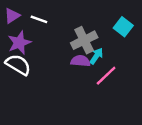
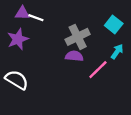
purple triangle: (12, 16) -> (22, 13), moved, turned 35
cyan arrow: (96, 56) -> (117, 52), moved
white semicircle: (18, 65) -> (17, 80), moved

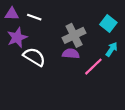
purple triangle: (22, 13) -> (12, 14), moved
white semicircle: (17, 80) -> (34, 57), moved

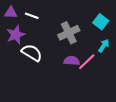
purple semicircle: (71, 54) -> (72, 61), moved

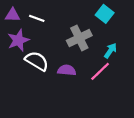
cyan square: (101, 22) -> (105, 14), moved
cyan arrow: (104, 46) -> (110, 51), moved
purple semicircle: (72, 61) -> (67, 70), moved

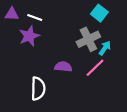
gray cross: (79, 38) -> (88, 39), moved
purple star: (18, 40) -> (29, 36), moved
white semicircle: (37, 61) -> (38, 89), moved, turned 60

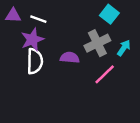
cyan arrow: (105, 48) -> (124, 48), moved
purple semicircle: (63, 67) -> (70, 58), moved
white semicircle: (38, 89) -> (35, 61), moved

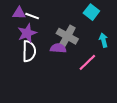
purple triangle: (13, 15) -> (19, 13), moved
gray cross: (97, 43) -> (67, 36), moved, turned -35
cyan arrow: (124, 48) -> (103, 40), turned -48

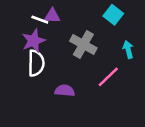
purple triangle: (19, 13) -> (52, 16), moved
purple semicircle: (58, 48) -> (65, 91), moved

